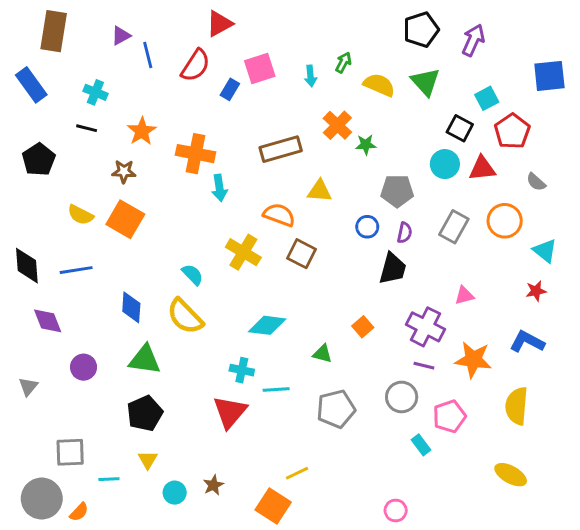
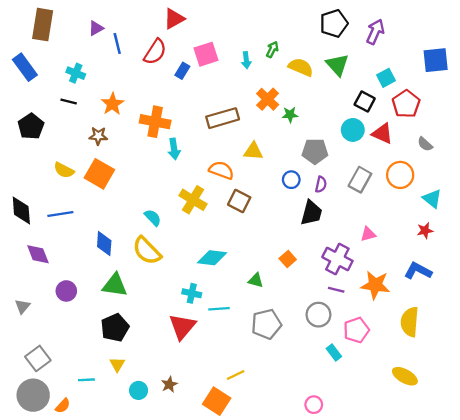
red triangle: (482, 169) -> (382, 134), turned 30
gray square: (70, 452) -> (38, 358), moved, turned -35

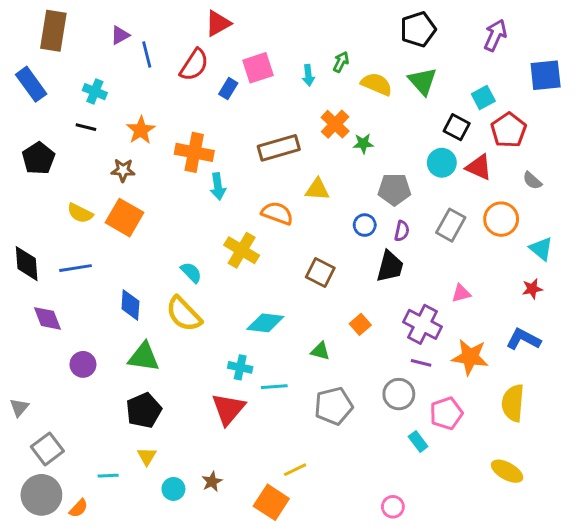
purple arrow: (375, 32) -> (495, 35), moved
brown square: (239, 201) -> (320, 272), moved
gray triangle: (22, 306) -> (19, 407), moved

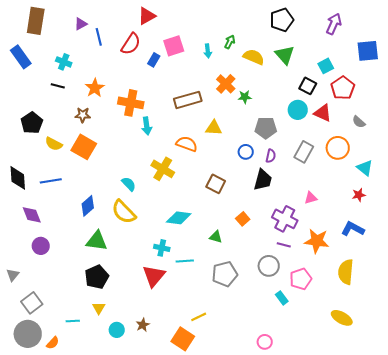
black pentagon: (38, 158) -> (32, 123), moved
blue diamond: (130, 305) -> (88, 206), turned 45
purple circle: (83, 364) -> (41, 246), moved

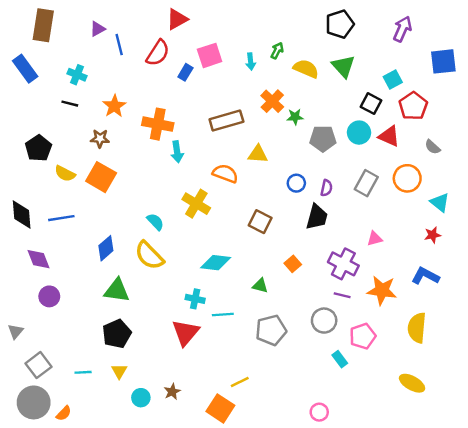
gray pentagon: (266, 128) -> (323, 139), moved
cyan line: (73, 321) -> (83, 372), moved

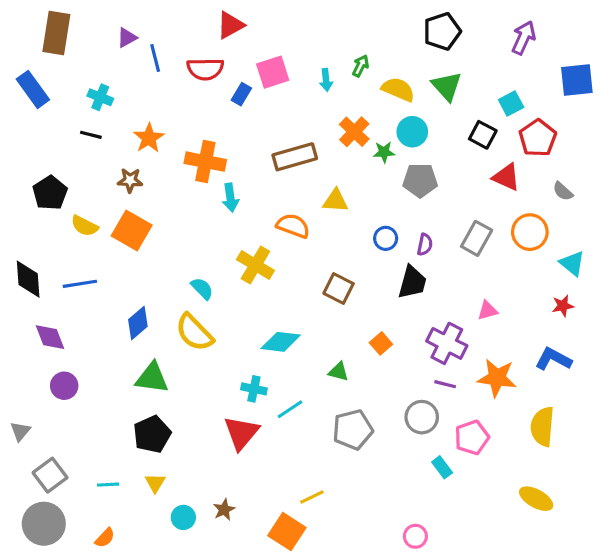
red semicircle: (158, 53) -> (205, 69), turned 56
cyan circle: (359, 133) -> (412, 132), moved
cyan line: (223, 314) -> (290, 409), turned -30
orange semicircle: (64, 413) -> (105, 538), moved

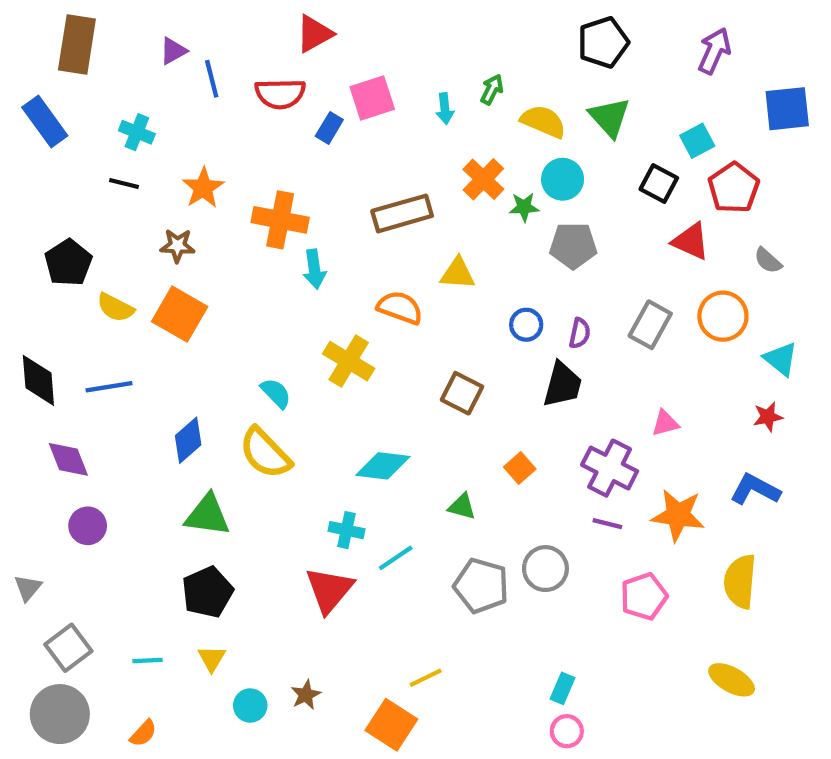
gray circle: (422, 417) -> (545, 569), moved
gray pentagon: (353, 430) -> (481, 586), turned 30
cyan rectangle: (442, 467) -> (563, 688), moved, turned 60

